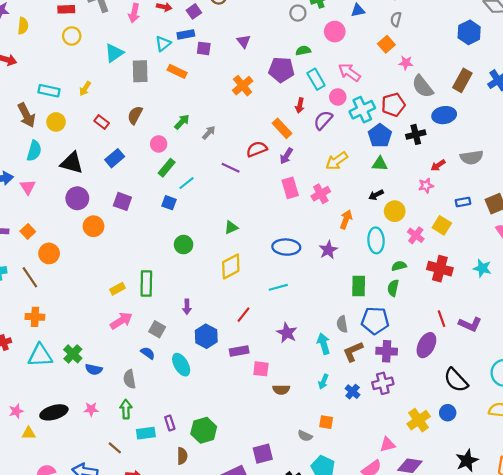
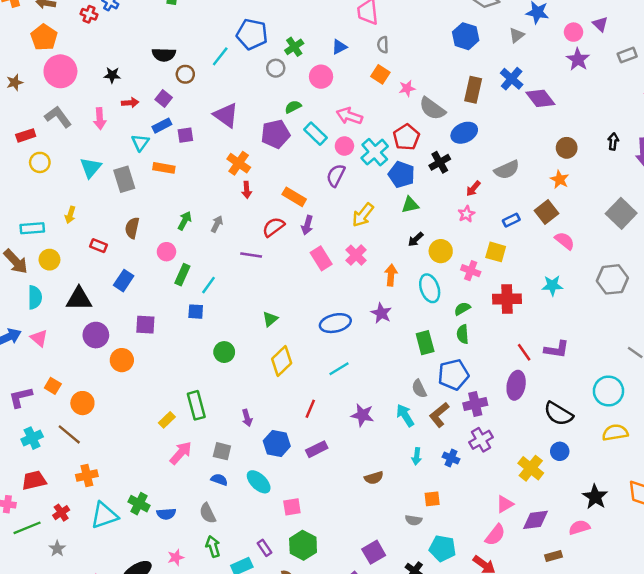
purple triangle: (244, 41) -> (226, 115), size x1.6
red arrow: (300, 105) -> (247, 190), moved
pink square: (261, 369) -> (292, 507), moved

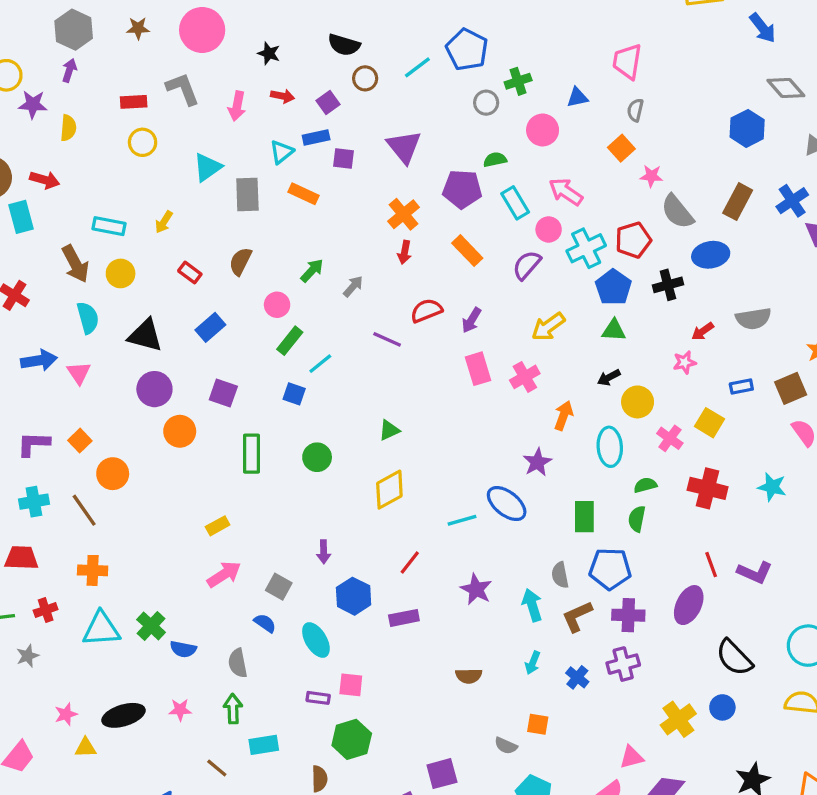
orange rectangle: (294, 197) -> (467, 251), moved
cyan semicircle: (35, 297) -> (88, 318), turned -30
blue ellipse: (335, 323) -> (507, 504), moved, turned 36
green rectangle: (196, 405) -> (252, 454), moved
purple rectangle: (264, 548) -> (318, 698), moved, turned -63

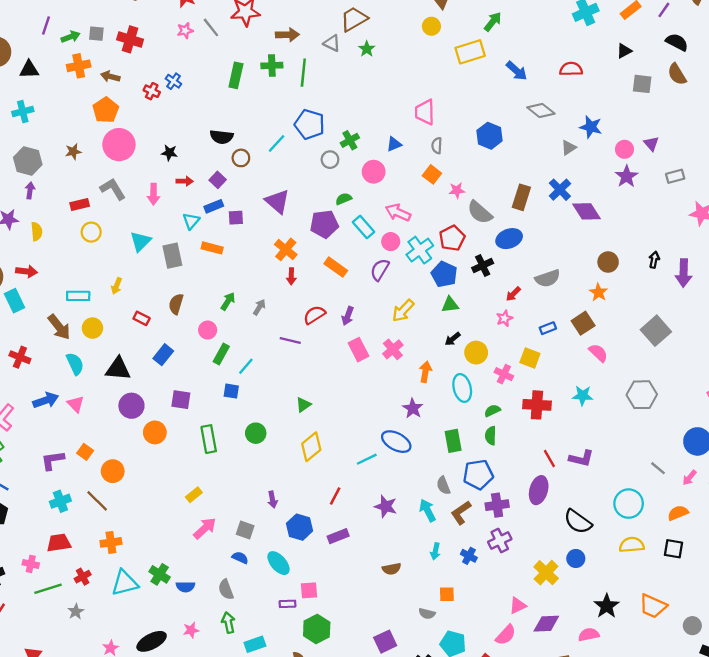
blue hexagon: (747, 128) -> (489, 136), moved

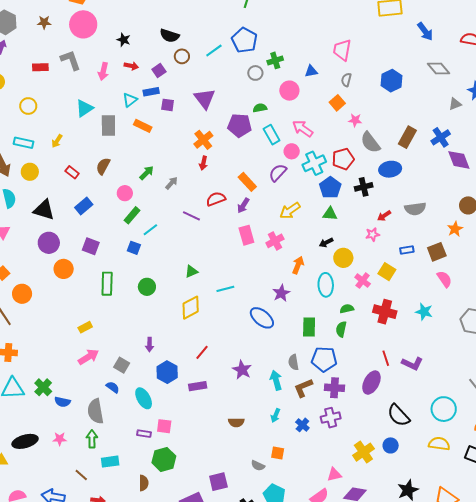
yellow circle: (91, 232) -> (28, 106), moved
orange rectangle: (336, 267) -> (247, 182), moved
cyan line: (367, 459) -> (225, 289), moved
gray semicircle: (226, 590) -> (95, 411), size x1.4

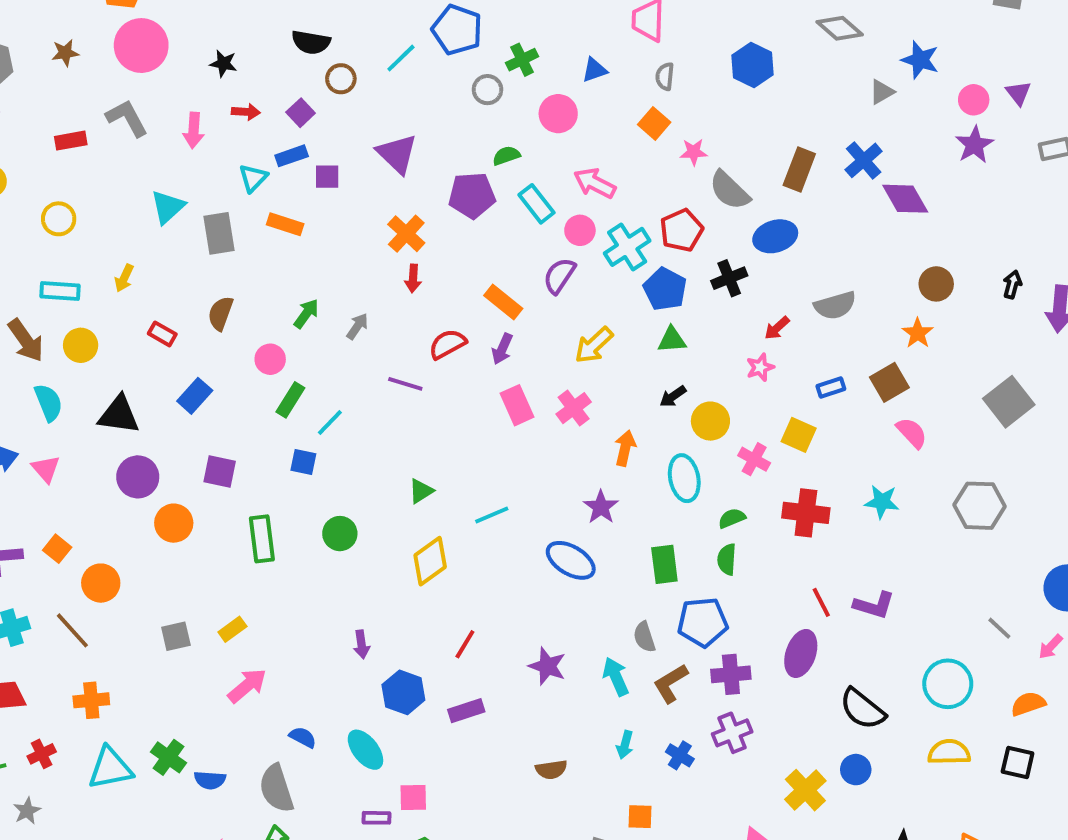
gray square: (122, 365) -> (176, 636), moved, turned -35

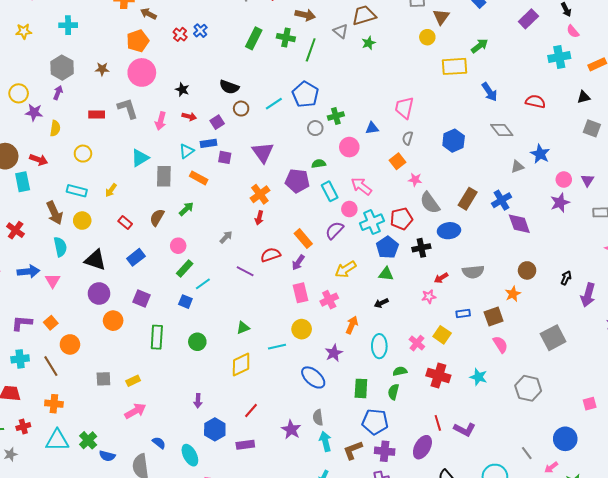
green arrow: (306, 314) -> (186, 209), moved
yellow circle: (710, 421) -> (302, 329), moved
gray semicircle: (644, 637) -> (318, 417), moved

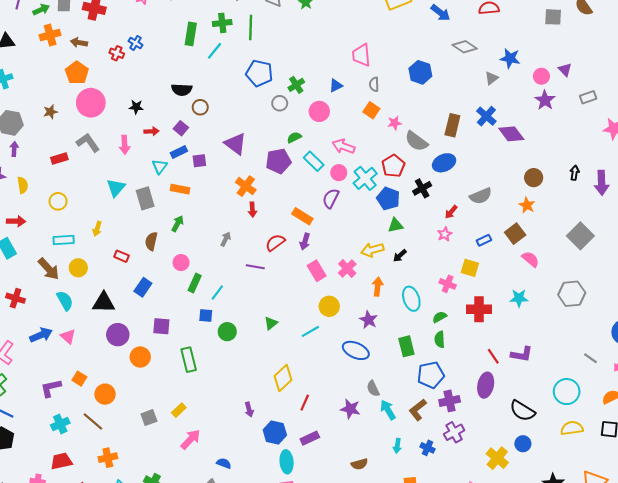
cyan line: (274, 104) -> (215, 51), moved
yellow arrow: (346, 269) -> (372, 250), moved, turned 35
green circle: (197, 342) -> (227, 332), moved
yellow diamond: (241, 365) -> (283, 378), moved
cyan ellipse: (190, 455) -> (287, 462), moved, turned 40

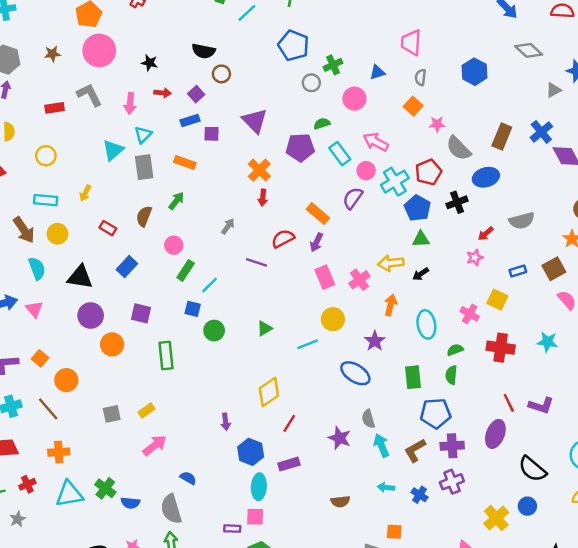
cyan triangle: (160, 166) -> (143, 135), moved
cyan arrow: (397, 446) -> (386, 487), turned 80

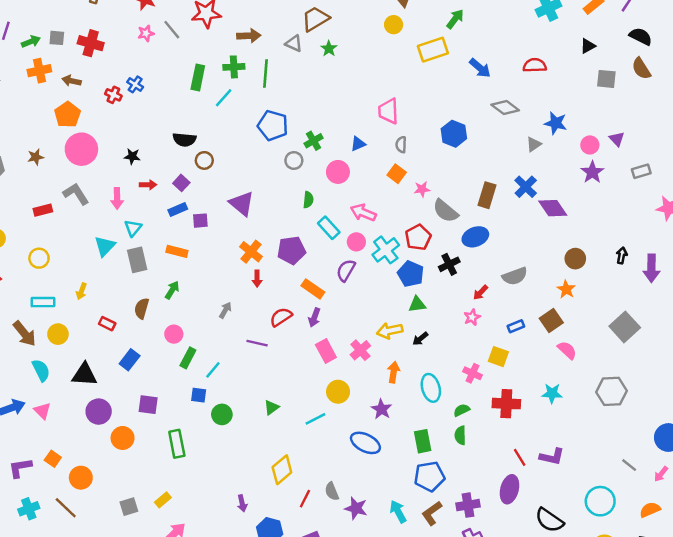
green semicircle: (322, 124) -> (308, 200), turned 119
purple pentagon: (300, 147) -> (291, 250), moved
blue pentagon: (436, 413) -> (429, 476), moved
gray semicircle: (368, 419) -> (332, 491), moved

